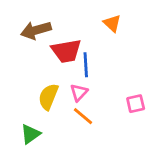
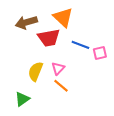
orange triangle: (112, 23) -> (63, 17), moved, size x1.5
blue line: (86, 65) -> (80, 45), moved, turned -66
pink square: (136, 104) -> (100, 53), moved

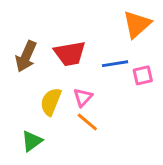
orange triangle: (63, 17) -> (137, 24), moved, turned 35
brown arrow: (26, 22) -> (26, 56), moved, turned -50
blue line: (80, 45) -> (115, 64), turned -30

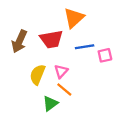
orange triangle: (137, 24) -> (74, 18), moved
green triangle: (32, 141) -> (50, 103), moved

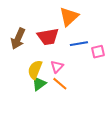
green triangle: (50, 103) -> (39, 84), moved

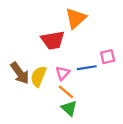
brown arrow: (18, 39) -> (20, 73), moved, turned -60
blue line: (79, 44) -> (87, 68), moved
green triangle: (39, 84) -> (69, 108), moved, turned -42

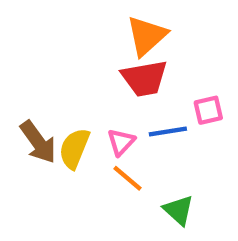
red trapezoid: (53, 40) -> (144, 78), moved
green triangle: (69, 108) -> (178, 210), moved

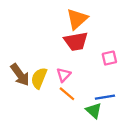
blue line: (168, 131) -> (105, 97), moved

